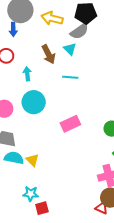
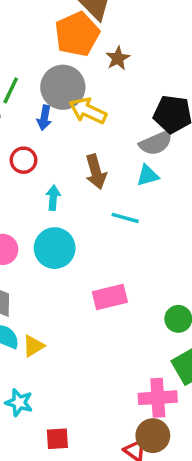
yellow arrow: (52, 18) -> (88, 111), moved
cyan triangle: (70, 49) -> (148, 176), moved, turned 48
yellow triangle: (32, 160) -> (33, 346), turned 32
red square: (42, 208) -> (57, 439), moved

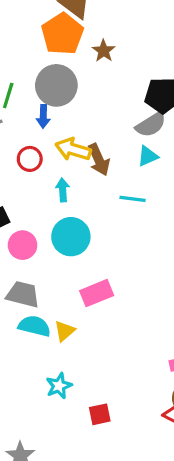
yellow arrow: (88, 111) -> (73, 149), moved
pink rectangle: (110, 297) -> (97, 293), moved
cyan star: (19, 403) -> (59, 386), turned -30

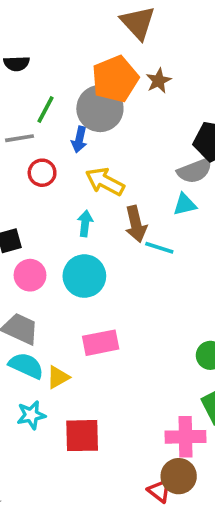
orange pentagon: (62, 34) -> (115, 79), moved
red circle: (30, 159) -> (42, 173), moved
brown arrow: (99, 160) -> (136, 224), moved
cyan star: (59, 386) -> (31, 415), moved
red square: (100, 414) -> (82, 436), moved, size x1.5

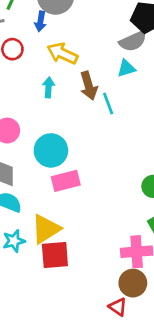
cyan line: (159, 248) -> (108, 103), turned 55
cyan circle: (84, 276) -> (51, 150), moved
yellow triangle: (58, 377) -> (46, 229), moved, size x1.6
red triangle: (159, 491) -> (118, 307), moved

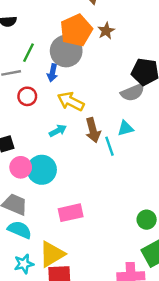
cyan triangle: (126, 68) -> (126, 128), moved
cyan arrow: (49, 87) -> (58, 131), turned 56
cyan circle: (51, 150) -> (42, 170), moved

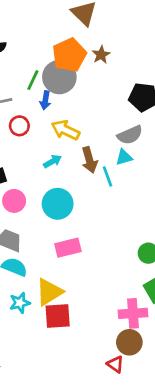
green line: (29, 53) -> (33, 80), moved
gray semicircle: (133, 92) -> (130, 135), moved
cyan circle: (42, 170) -> (58, 204), moved

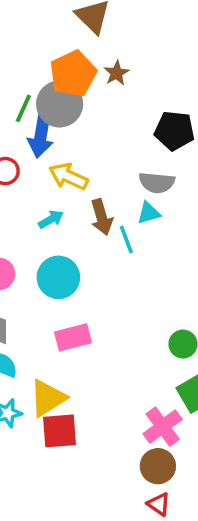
blue arrow: (45, 100) -> (41, 136), size x1.6
gray semicircle: (130, 135) -> (157, 183), turned 30
pink cross: (133, 313) -> (163, 427), turned -32
red triangle: (115, 364) -> (159, 504), moved

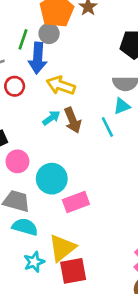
gray circle: (60, 104) -> (49, 33), size x0.6
brown arrow: (102, 217) -> (73, 120), moved
cyan circle: (58, 277) -> (52, 179), moved

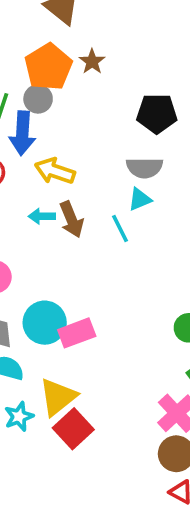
cyan arrow: (51, 118) -> (42, 216), turned -144
cyan circle: (52, 179) -> (45, 323), moved
red square: (73, 271) -> (73, 429), turned -32

